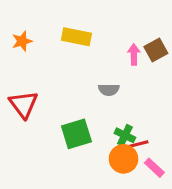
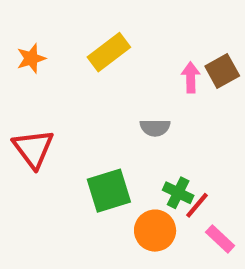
yellow rectangle: (76, 37) -> (109, 52), turned -48
red line: (138, 144) -> (197, 205), turned -36
orange circle: (124, 159) -> (155, 231), moved

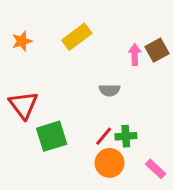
green square: (109, 191) -> (52, 136), moved
green cross: (178, 193) -> (126, 136), turned -30
red line: (197, 205) -> (104, 136), moved

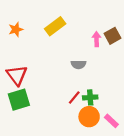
green square: (52, 136) -> (19, 100), moved
orange circle: (110, 163) -> (89, 117), moved

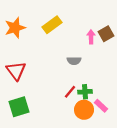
orange star: (16, 29) -> (15, 28), size x1.5
green square: (19, 100) -> (19, 107), moved
pink rectangle: (111, 121) -> (101, 106), moved

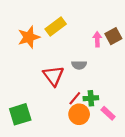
orange star: (15, 28) -> (29, 37), moved
red triangle: (16, 71) -> (53, 76), moved
orange circle: (84, 110) -> (79, 114), moved

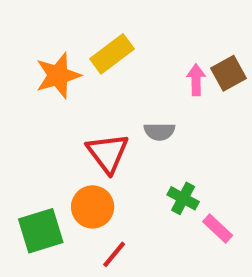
red line: (75, 98) -> (114, 254), moved
green cross: (91, 98) -> (183, 198), turned 32
orange circle: (79, 114) -> (93, 207), moved

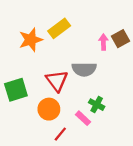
gray semicircle: (159, 131) -> (84, 69), size x1.5
pink rectangle: (218, 229) -> (83, 118), moved
green square: (41, 231) -> (16, 90), moved

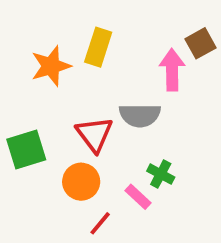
yellow rectangle: (59, 28) -> (98, 47), turned -35
brown square: (120, 39) -> (200, 43), moved
pink arrow: (103, 42) -> (172, 70), size x1.5

